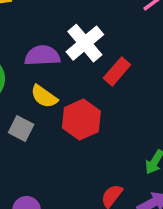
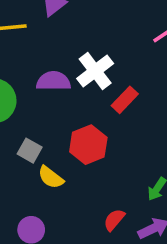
yellow semicircle: (44, 96) -> (51, 177), moved

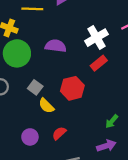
white cross: (95, 71) -> (97, 38), moved
red semicircle: (114, 220) -> (59, 133), moved

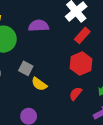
red hexagon: (72, 88) -> (81, 64), moved
red semicircle: (59, 133) -> (76, 94), moved

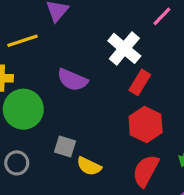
purple semicircle: (39, 26) -> (72, 80), turned -144
red semicircle: (76, 94) -> (146, 171), size x1.5

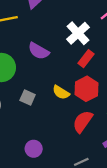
yellow semicircle: (89, 166) -> (61, 92), moved

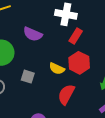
white cross: (78, 33) -> (66, 14), turned -30
red semicircle: (83, 122) -> (66, 94), moved

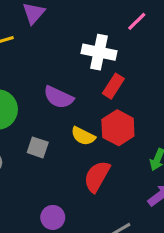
purple semicircle: (33, 34) -> (59, 97), moved

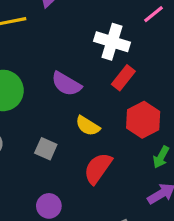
red hexagon: (118, 128) -> (143, 120), moved
gray square: (38, 147) -> (46, 149), moved

